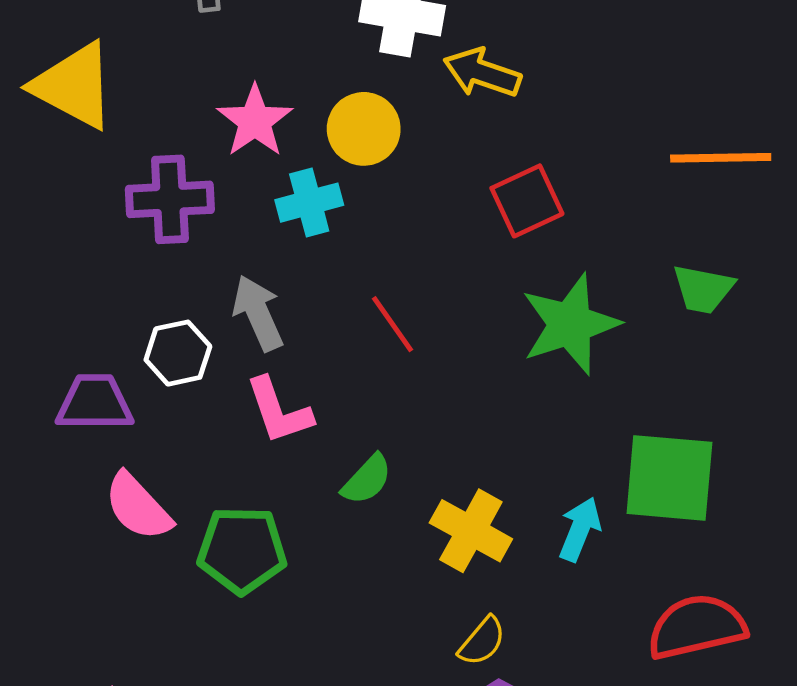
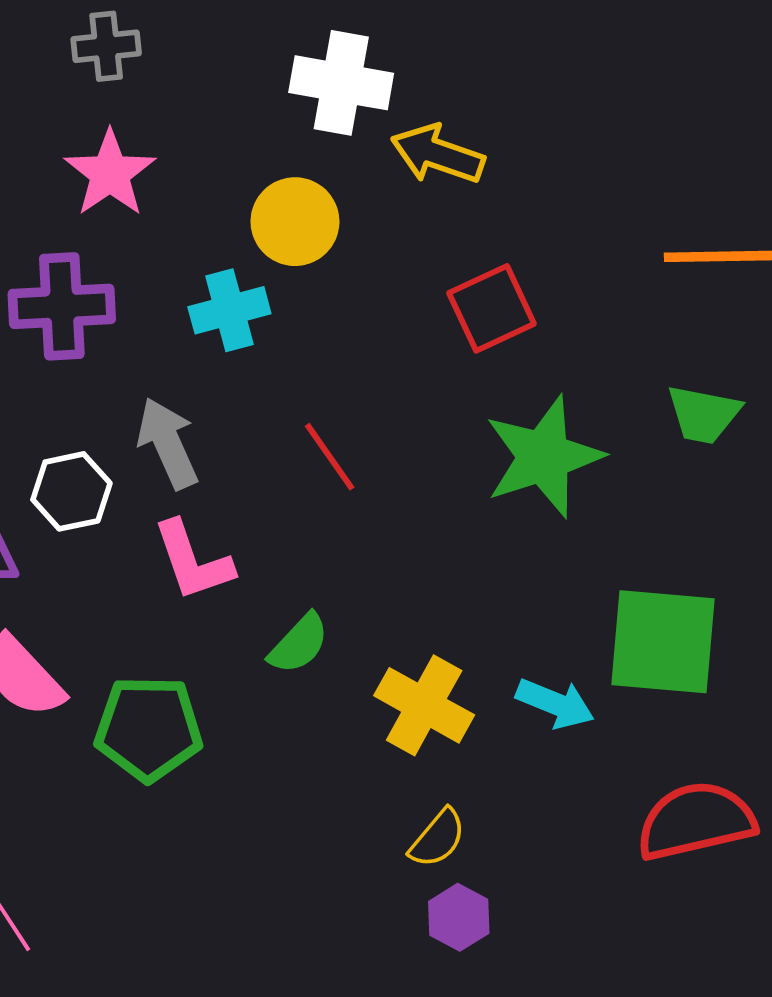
pink star: (255, 121) -> (110, 173), moved
cyan arrow: (580, 529) -> (555, 703), turned 90

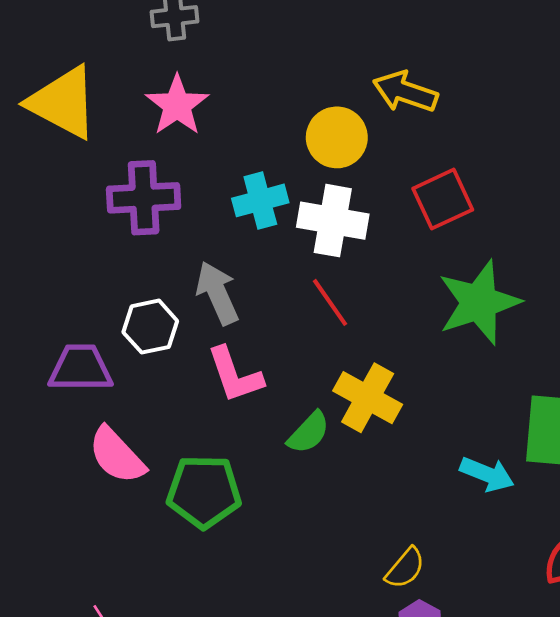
white cross: (341, 83) -> (333, 221), moved
yellow circle: (295, 222) -> (337, 137), moved
yellow cross: (424, 705) -> (368, 398), moved

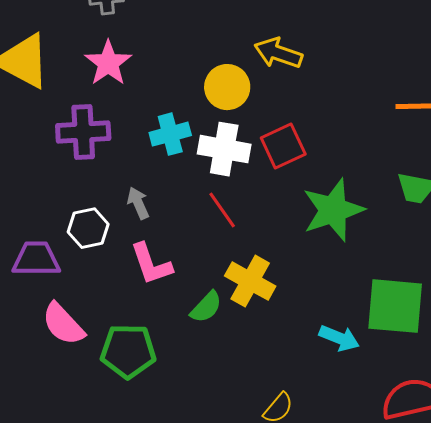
red square: (443, 199) -> (283, 146), moved
gray arrow: (217, 293) -> (138, 203), size x0.7

